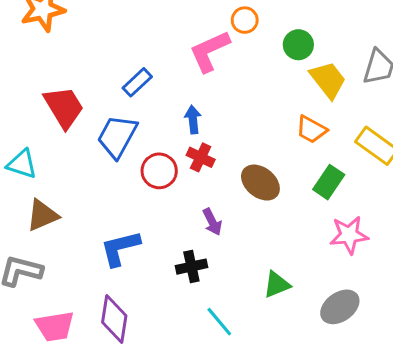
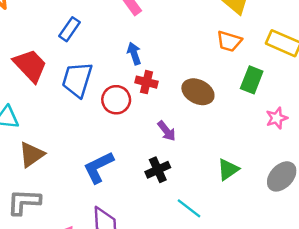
blue rectangle: (137, 82) -> (69, 29), moved
pink star: (349, 235) -> (277, 118), size x0.7

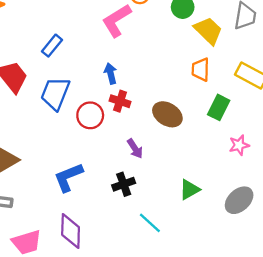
orange trapezoid: (229, 41) -> (201, 70), turned 70

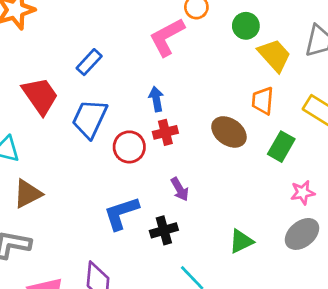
red cross: (120, 101) -> (165, 132), turned -36
brown ellipse: (167, 114) -> (229, 132), moved
blue L-shape: (68, 177) -> (121, 213), moved
gray ellipse: (239, 200) -> (302, 234), moved

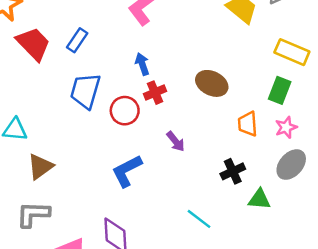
red trapezoid: (40, 96) -> (33, 44), moved
orange trapezoid: (263, 101) -> (248, 124), moved
green rectangle: (281, 147) -> (280, 90), moved
black cross: (164, 230) -> (233, 171), moved
green triangle: (241, 241) -> (259, 199), moved, turned 40

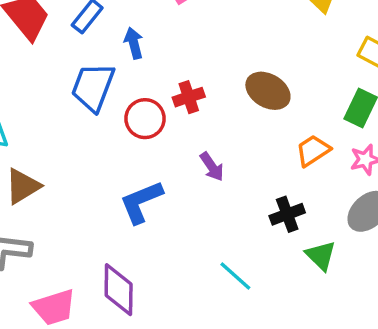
blue arrow: (142, 64) -> (134, 43), moved
orange trapezoid: (248, 124) -> (313, 150), turned 56
green triangle: (259, 199) -> (321, 256), turned 35

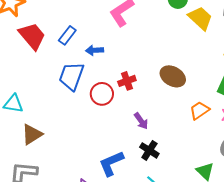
blue arrow: (134, 43) -> (95, 50), turned -78
blue L-shape: (141, 202) -> (111, 163), moved
black cross: (287, 214) -> (149, 150), moved, turned -36

